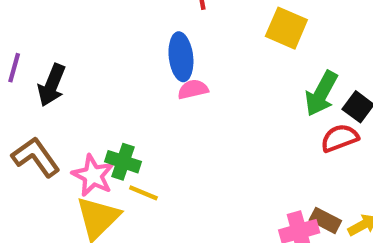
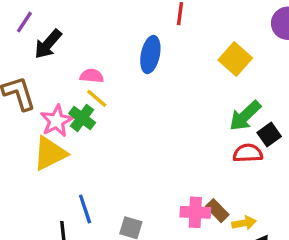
pink semicircle: (193, 89) -> (92, 76), moved
yellow line: (143, 193) -> (97, 98), moved

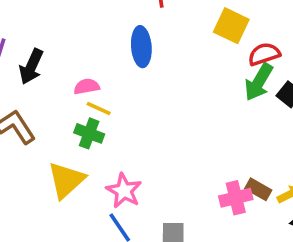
pink star: (56, 121) -> (124, 191), moved
red semicircle: (248, 153) -> (264, 54), moved

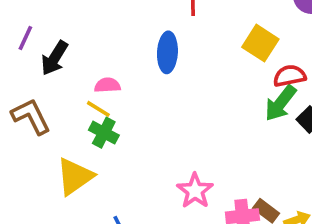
yellow line: (99, 109) -> (98, 109), moved
pink star: (124, 191) -> (195, 191), moved

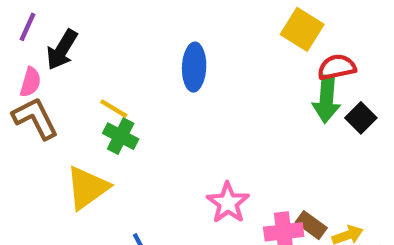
blue ellipse: (167, 52) -> (194, 67), moved
pink semicircle: (107, 85) -> (30, 82), moved, turned 110
green arrow: (280, 103) -> (327, 99), turned -33

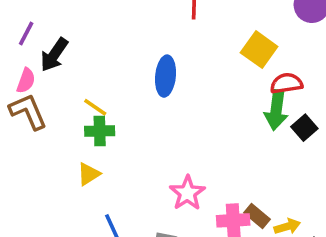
green cross: (121, 136) -> (100, 131), turned -32
yellow triangle: (87, 188) -> (89, 174), moved, size x0.6

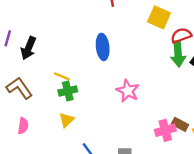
pink semicircle: (26, 81) -> (23, 126), moved
pink star: (187, 193) -> (128, 91), moved

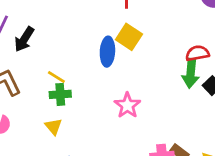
yellow square: (159, 17) -> (129, 37), moved
yellow triangle: (66, 120) -> (53, 127), turned -35

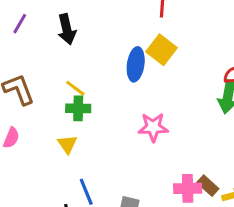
black arrow: (24, 39) -> (67, 29), moved, turned -50
pink star: (127, 105) -> (153, 127), turned 30

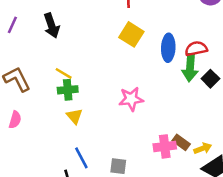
blue ellipse: (136, 64) -> (168, 48), moved
yellow triangle: (67, 144) -> (74, 116), moved

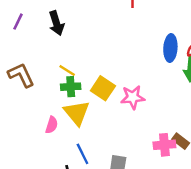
yellow square: (131, 34) -> (103, 88), moved
yellow triangle: (74, 116) -> (77, 113), size x1.6
pink semicircle: (15, 120) -> (52, 125), moved

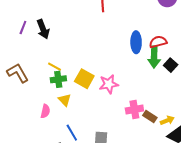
purple line: (18, 22) -> (23, 28), moved
yellow triangle: (77, 113) -> (65, 100), size x0.6
pink cross: (164, 145) -> (134, 109), moved

